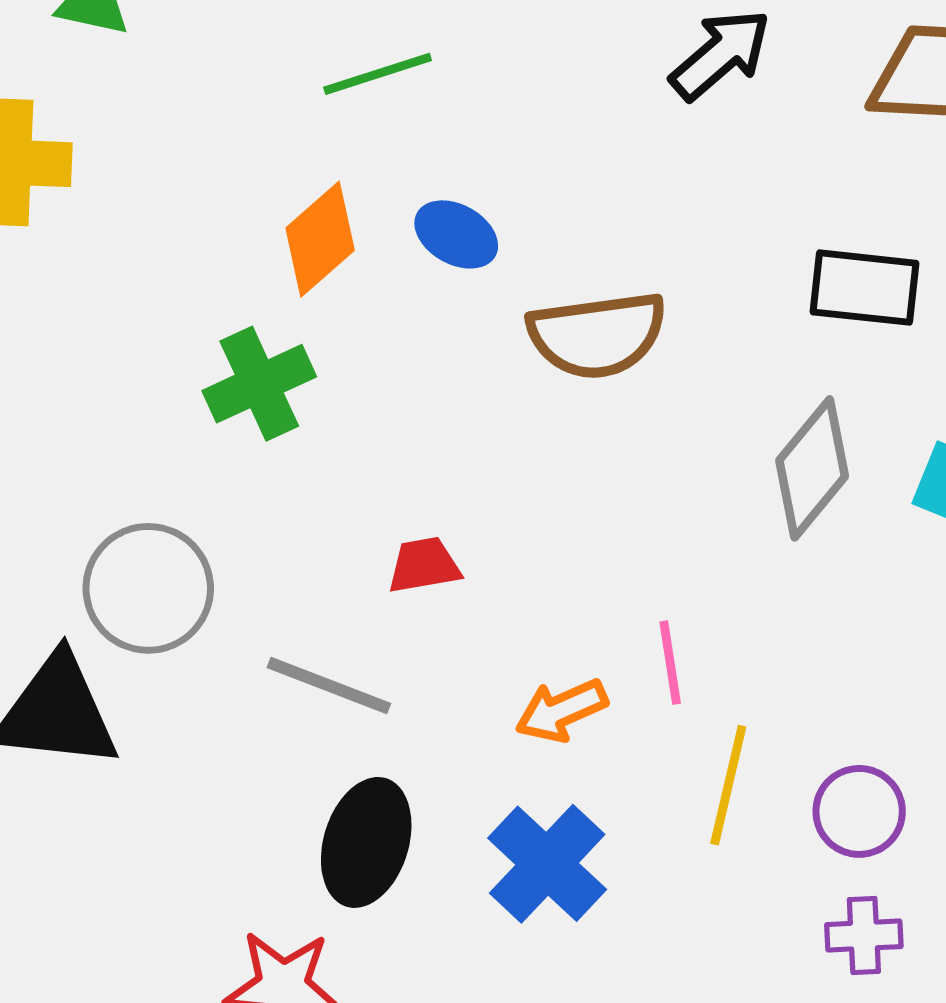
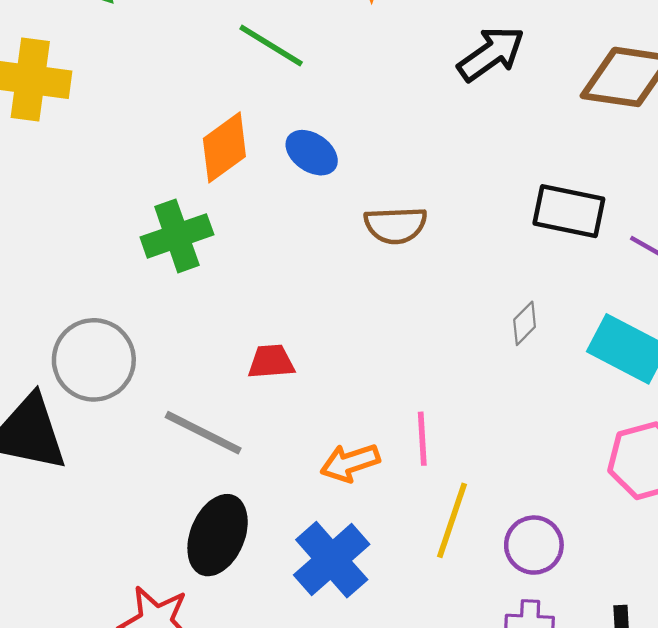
green line: (378, 74) -> (271, 45), turned 44
brown semicircle: (597, 335) -> (396, 225), size x0.7
gray diamond: (812, 468) -> (525, 323), size x0.5

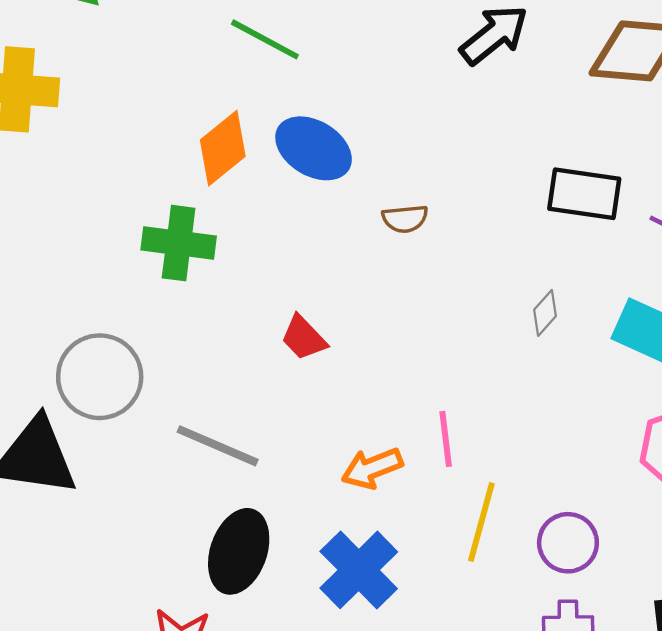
blue ellipse: (312, 153) -> (314, 148), size x1.4
brown semicircle: (396, 225) -> (405, 219), size x0.7
green cross: (177, 236) -> (179, 243), turned 30
red trapezoid: (271, 362) -> (304, 338), moved, turned -126

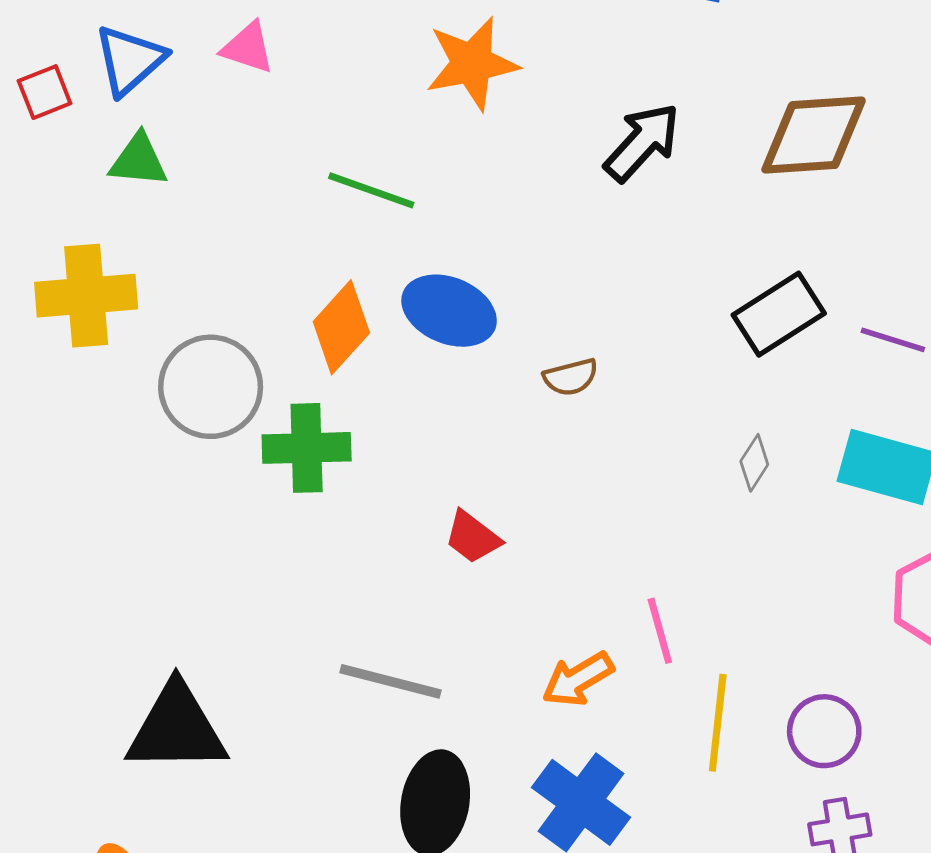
black rectangle: (584, 194) -> (779, 314), turned -32
gray circle: (100, 377) -> (211, 387), moved

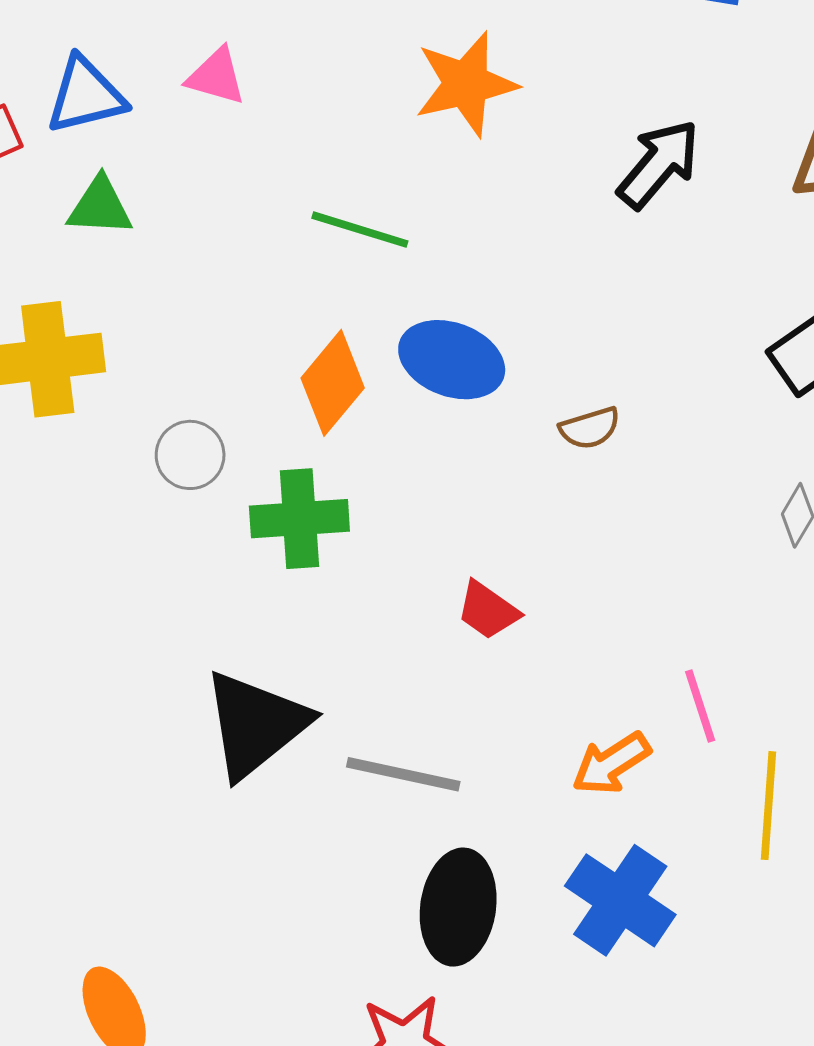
blue triangle: (130, 60) -> (86, 95), turned 30
gray circle: (211, 387) -> (190, 455), size x0.6
black triangle: (176, 728) -> (256, 724), moved, turned -36

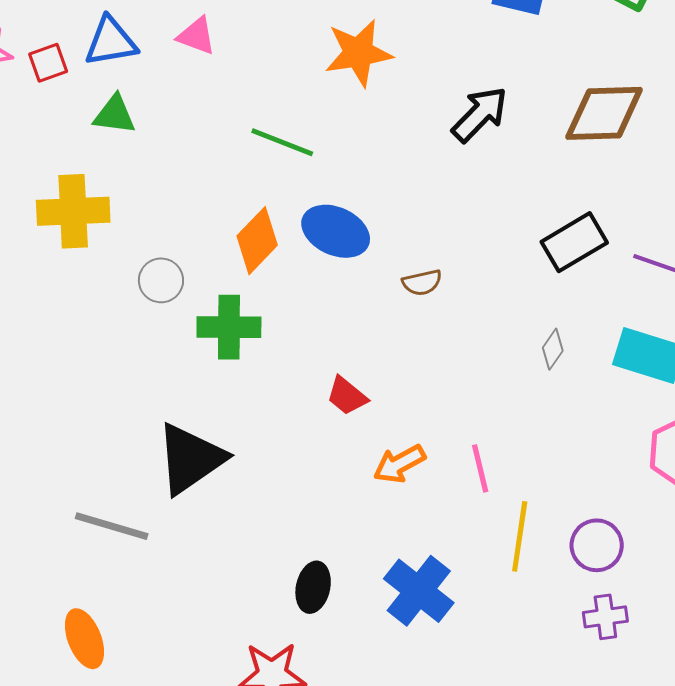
orange arrow: (611, 763) -> (399, 464), moved
gray line: (403, 774) -> (112, 526), moved
black ellipse: (458, 907) -> (313, 587), size x0.7

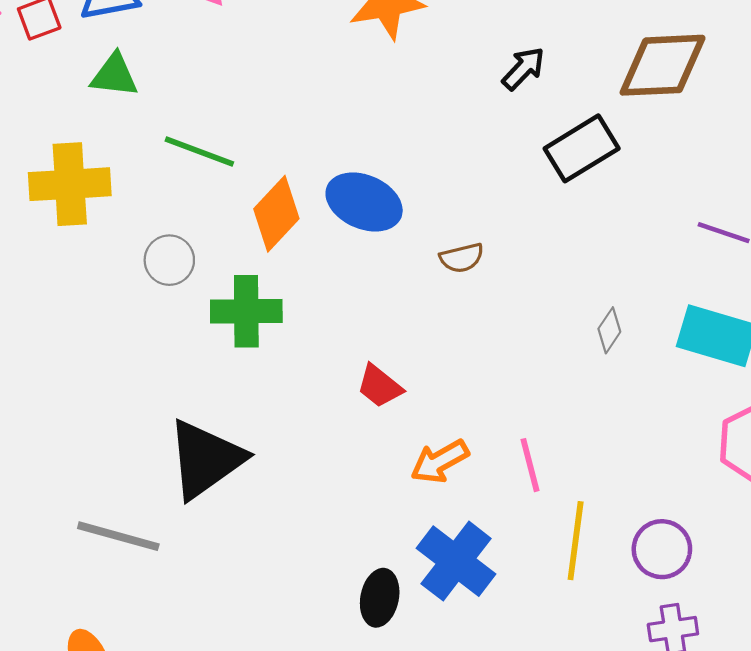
black arrow: (480, 114) -> (523, 68), size x0.7
green line: (282, 142) -> (199, 151), moved
black rectangle: (574, 242) -> (582, 148), moved
black ellipse: (313, 587) -> (380, 598), moved
blue cross: (419, 591) -> (456, 561), moved

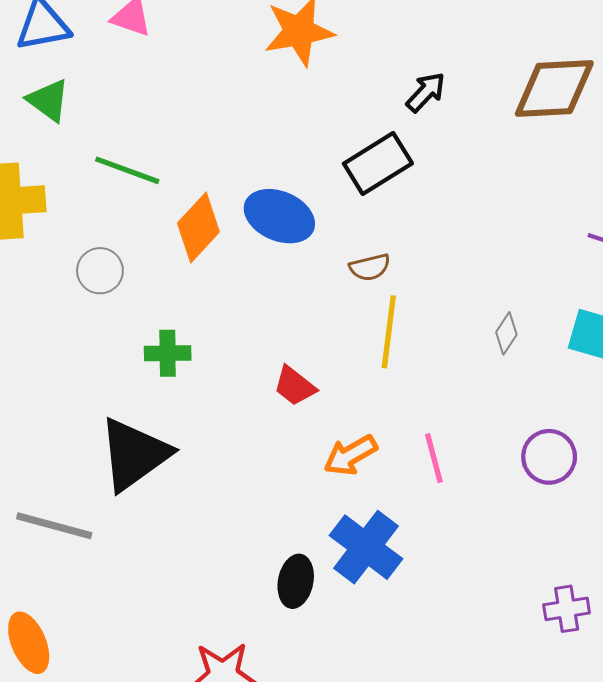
green triangle: (114, 75) -> (48, 100), turned 30
black rectangle: (582, 148) -> (378, 164), moved
green cross: (246, 311) -> (168, 353), moved, size x0.7
yellow line: (576, 541) -> (389, 332), moved
purple circle: (662, 549) -> (549, 457), moved

